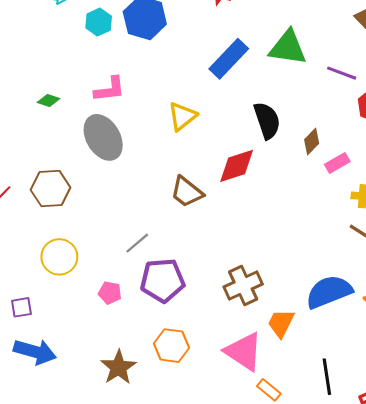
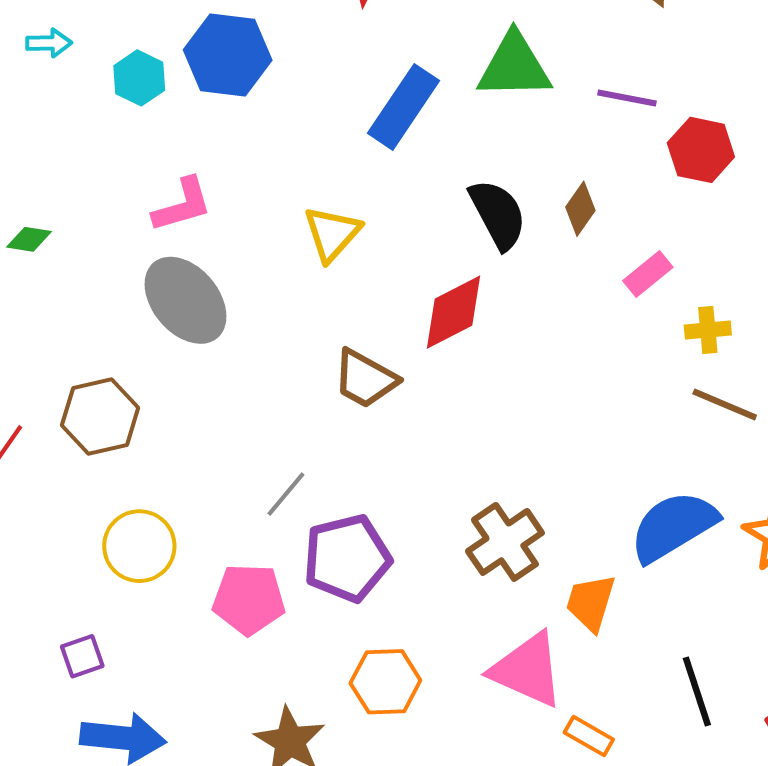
green diamond: (48, 100) -> (29, 239), moved
brown diamond: (312, 141) -> (580, 209), moved
pink pentagon: (110, 293) -> (249, 599), size x1.6

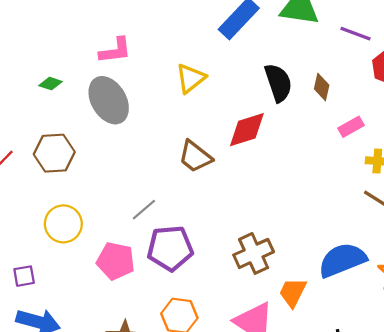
brown diamond: (580, 209) -> (322, 87), turned -32
green diamond: (29, 239) -> (50, 84), moved

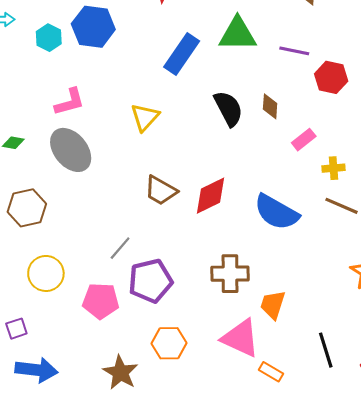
red diamond: (247, 130) -> (210, 196), moved
brown cross: (254, 253) -> (230, 274), turned 33
blue semicircle: (342, 260) -> (276, 212), moved, turned -120

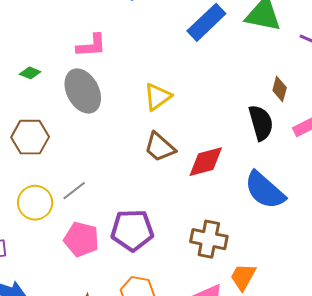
black semicircle: (228, 109) -> (261, 123), moved
yellow triangle: (145, 117) -> (158, 97), moved
gray line: (120, 248) -> (74, 191), moved

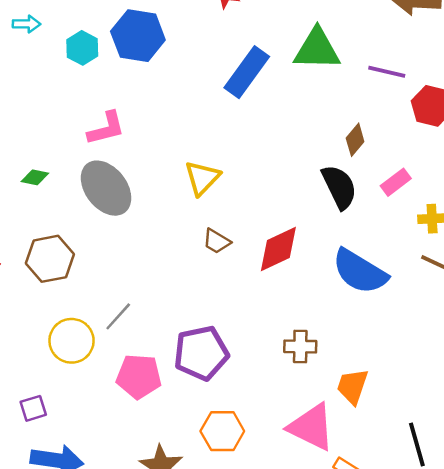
brown diamond: (280, 89) -> (355, 140), turned 35
brown trapezoid: (160, 147) -> (217, 241), size x0.7
brown cross: (209, 239) -> (300, 347), size x0.7

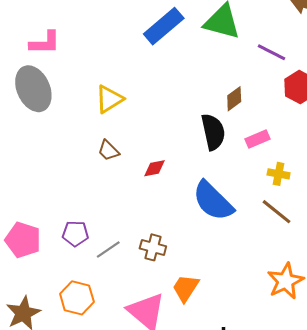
red diamond: (278, 249) -> (155, 168), size x0.6
gray line: (118, 316) -> (108, 250), moved
purple pentagon: (201, 353) -> (75, 234), size x0.6

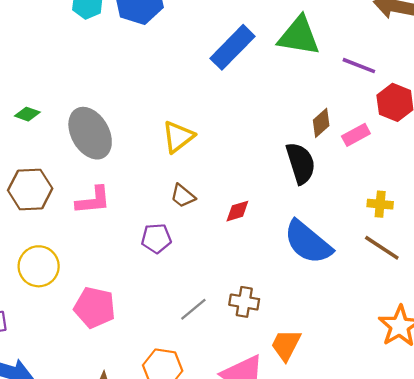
pink L-shape: (45, 43) -> (93, 200), moved
pink rectangle: (258, 139) -> (356, 135), moved
purple pentagon: (75, 234) -> (156, 238), moved

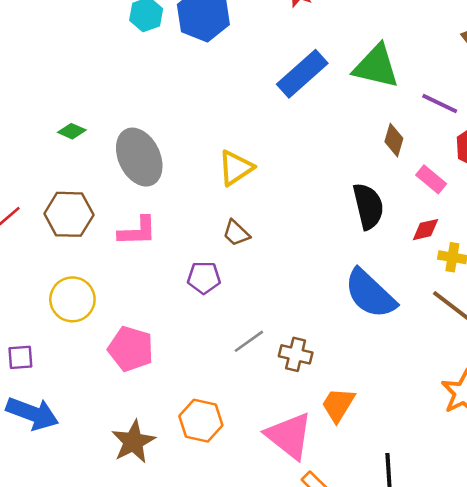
brown diamond: (321, 123) -> (394, 140), moved, turned -36
pink rectangle: (356, 135) -> (431, 179), turned 64
red diamond: (237, 211) -> (426, 230), moved
gray line: (193, 309) -> (249, 341), moved

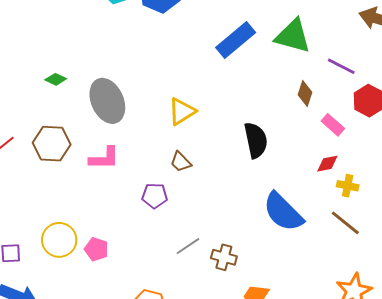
black semicircle: (368, 206) -> (256, 140), moved
yellow circle: (72, 299) -> (59, 240), moved
pink pentagon: (131, 349) -> (96, 249), size x0.7

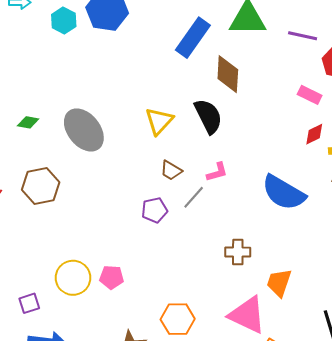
brown diamond: (305, 94) -> (228, 74), moved, size x1.5
black semicircle: (256, 140) -> (208, 116), moved
pink L-shape: (104, 158) -> (217, 172), moved, size x0.7
gray line: (188, 246) -> (194, 197), moved

